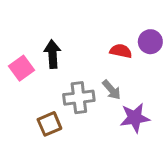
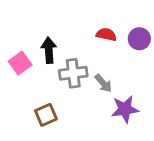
red semicircle: (121, 51) -> (106, 34), moved
gray cross: (79, 98) -> (73, 73), moved

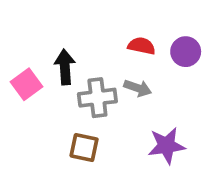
gray arrow: (103, 83) -> (138, 88), moved, turned -30
brown square: (46, 115) -> (84, 148), moved, turned 35

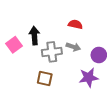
purple circle: (186, 52) -> (99, 55), moved

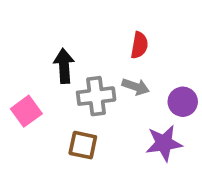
red semicircle: (75, 24) -> (139, 45), turned 88
pink square: (14, 45) -> (26, 111), moved

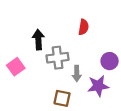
gray arrow: (136, 87) -> (77, 73), moved, turned 70
brown square: (83, 145) -> (62, 98), moved

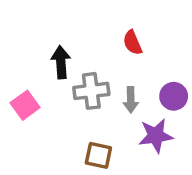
red semicircle: (84, 27) -> (132, 43), turned 147
gray arrow: (77, 73) -> (131, 100), moved

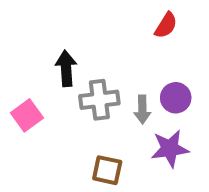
red semicircle: (132, 43) -> (166, 25), moved, turned -125
purple circle: (174, 96) -> (176, 98), moved

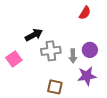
black arrow: (66, 68) -> (34, 35), turned 66

